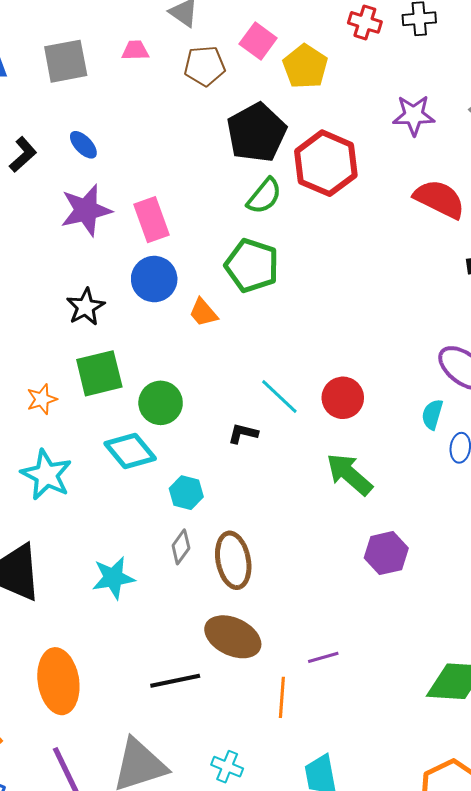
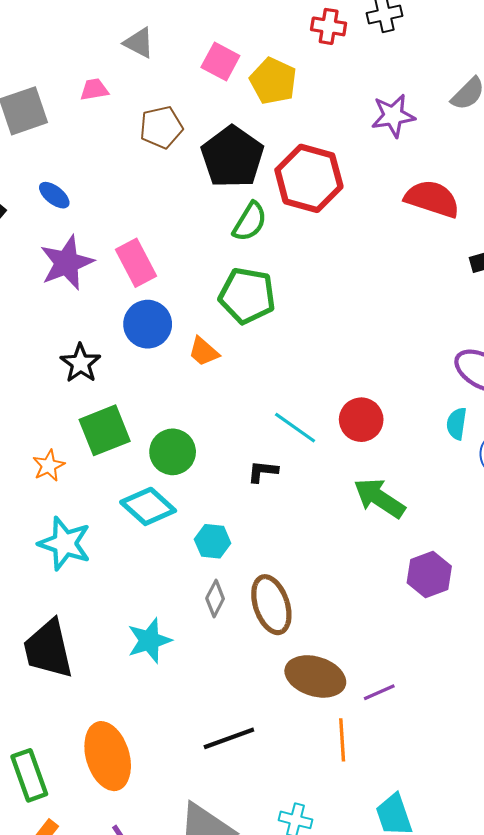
brown pentagon: (205, 66) -> (161, 127), moved
brown ellipse: (233, 637) -> (315, 676), moved

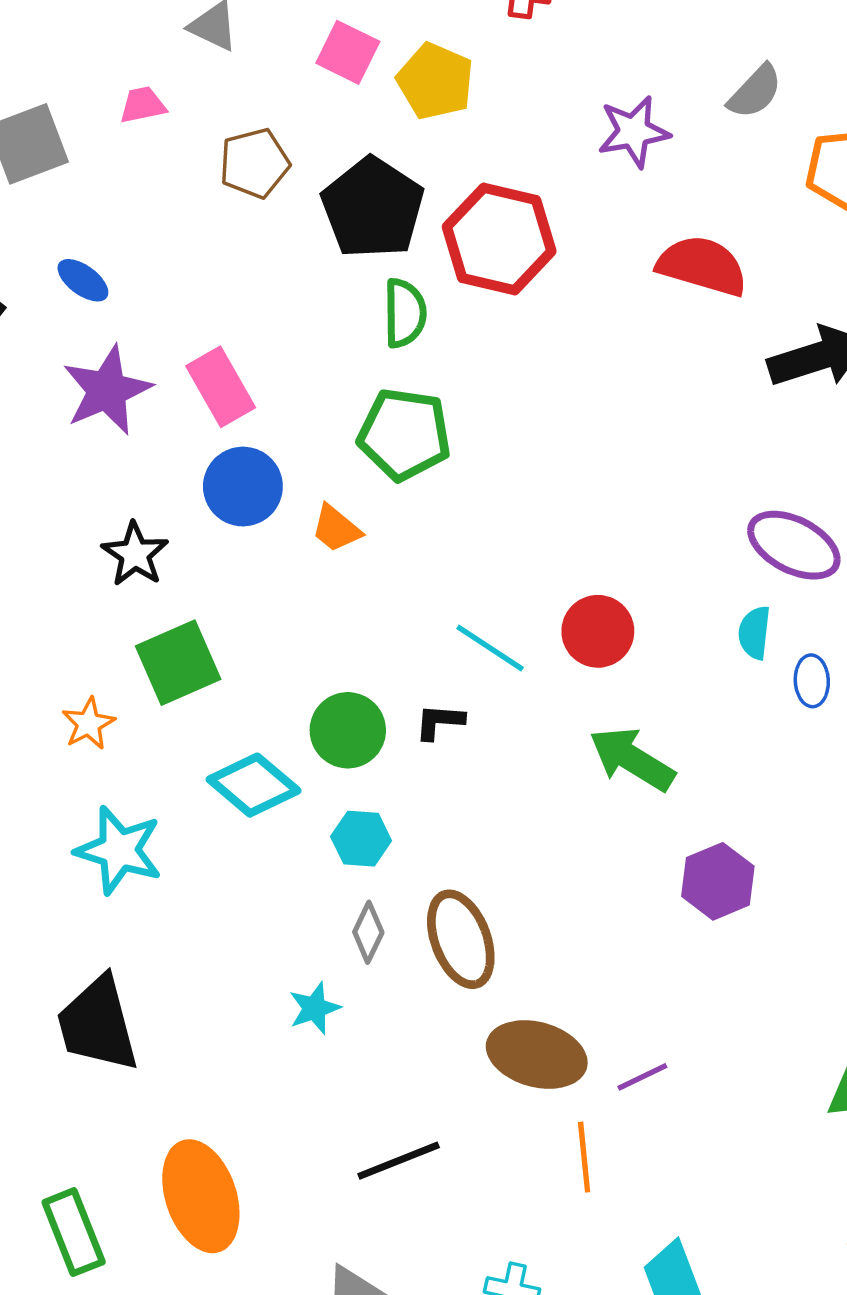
green semicircle: (250, 222) -> (405, 313), turned -30
green circle: (173, 452) -> (348, 730), moved
cyan star: (149, 641) -> (315, 1008), moved, size x0.7

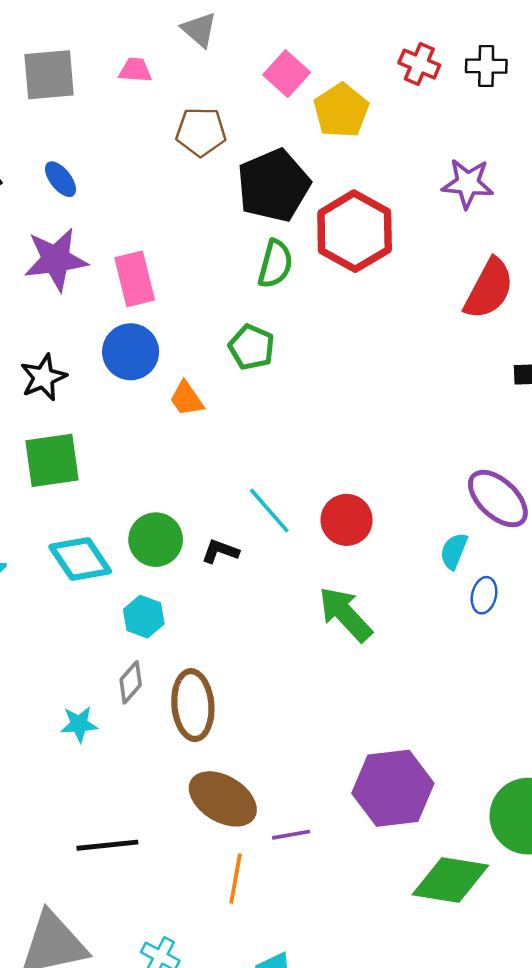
red semicircle: (702, 266) -> (489, 289), turned 86
green pentagon: (404, 434) -> (252, 347), size x0.7
purple hexagon: (718, 881) -> (393, 788), moved, size x1.5

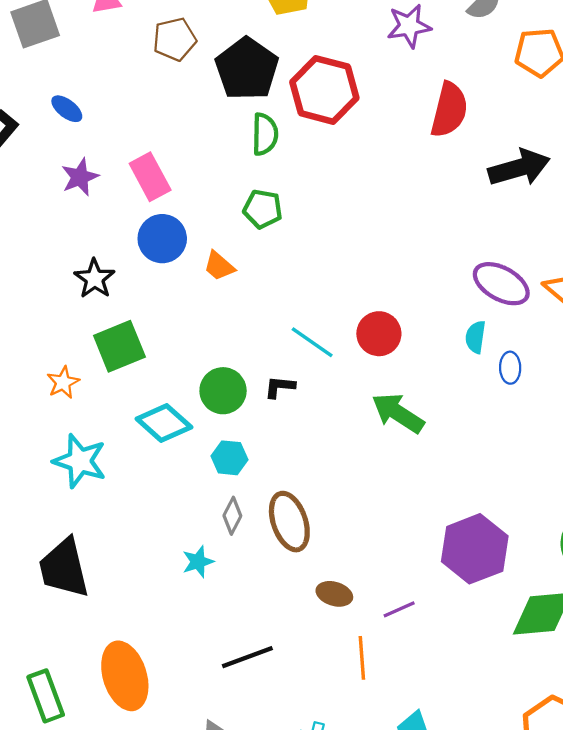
purple star: (56, 259) -> (80, 177), size x0.7
brown ellipse: (223, 799) -> (334, 594), size x0.6

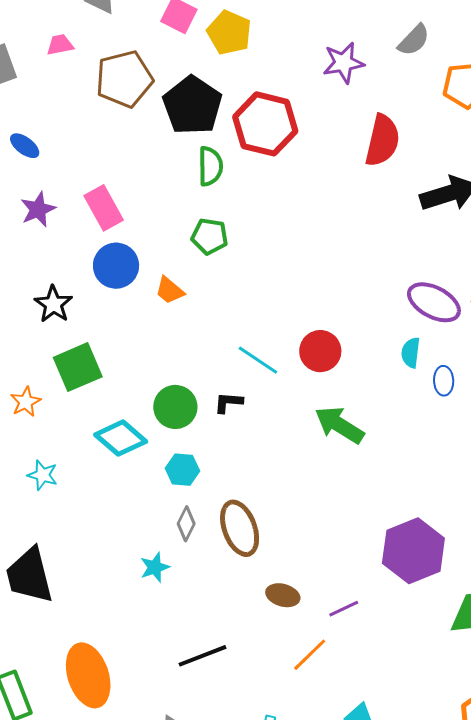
brown pentagon: (175, 39) -> (124, 79), size x1.4
cyan star: (80, 461) -> (43, 475), size x0.6
orange line: (362, 658) -> (310, 655), turned 51

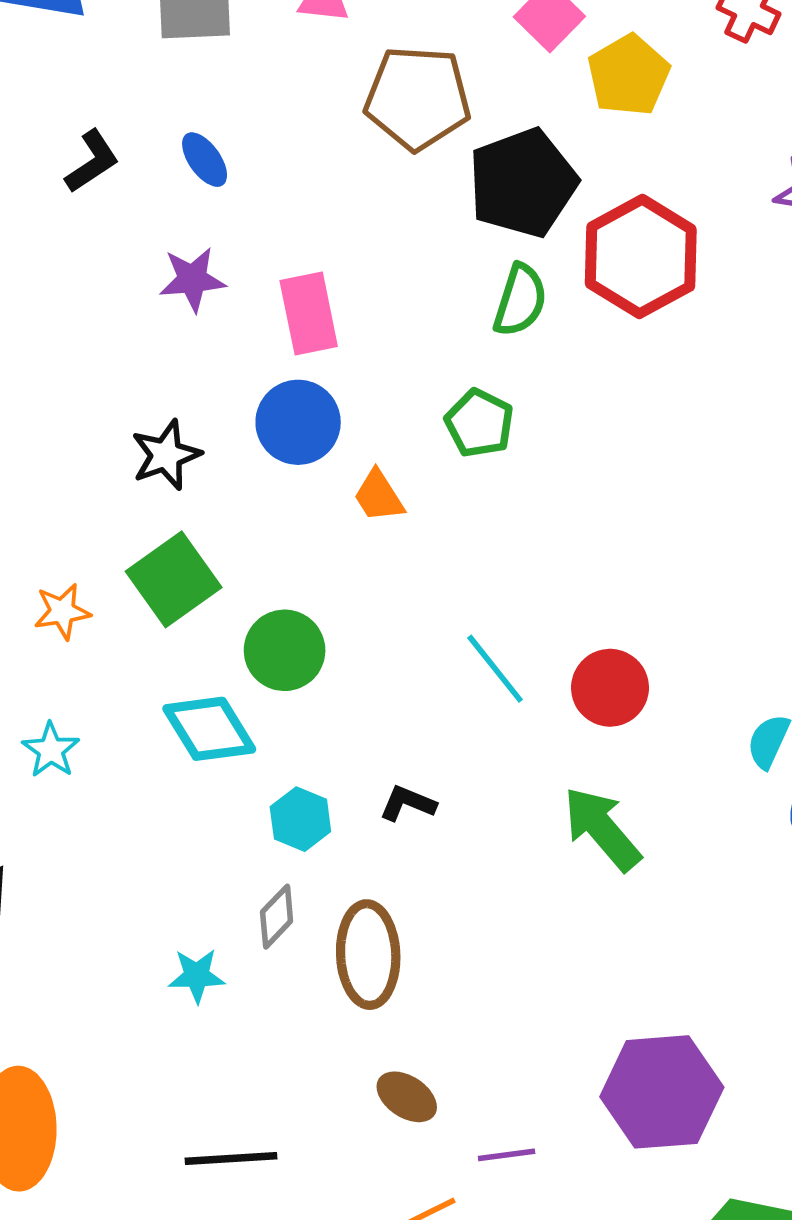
green square: (78, 367) -> (174, 579), turned -30
black L-shape: (228, 402) -> (408, 803), moved
green circle: (175, 407) -> (285, 650), moved

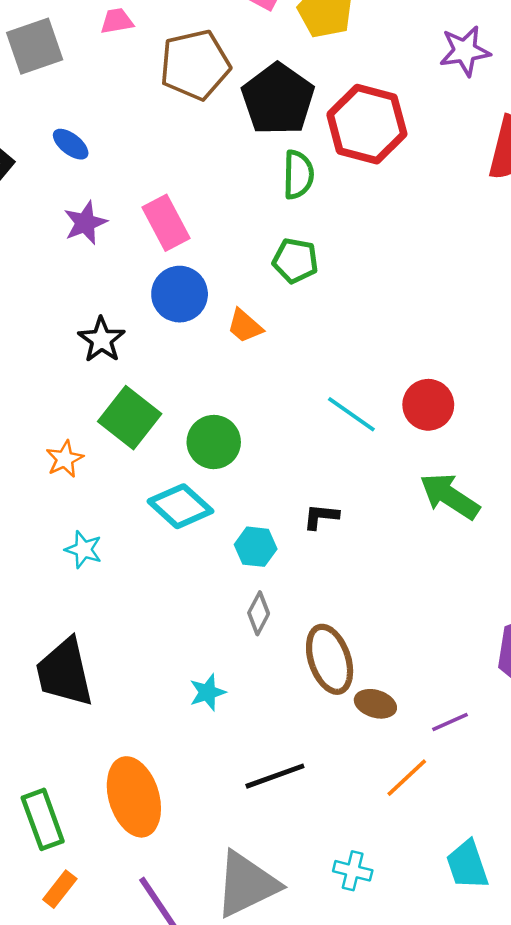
brown ellipse: (368, 955) -> (330, 659), moved
cyan star: (197, 976) -> (208, 692), moved

